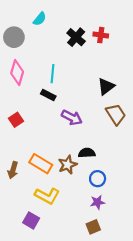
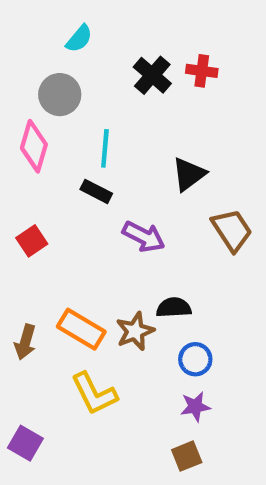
gray circle: (14, 37) -> (60, 95), moved
black triangle: (106, 86) -> (189, 174), moved
yellow L-shape: (47, 196) -> (94, 394), turned 35
purple square: (31, 220) -> (25, 443), moved

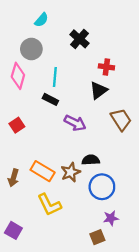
red cross: (202, 71) -> (106, 67), moved
blue circle: (195, 359) -> (102, 187), size x1.5
purple star: (195, 407) -> (111, 218), moved

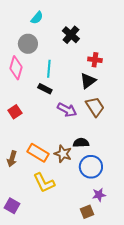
brown trapezoid: (121, 120) -> (95, 107), moved
brown star: (71, 172) -> (63, 154), turned -30

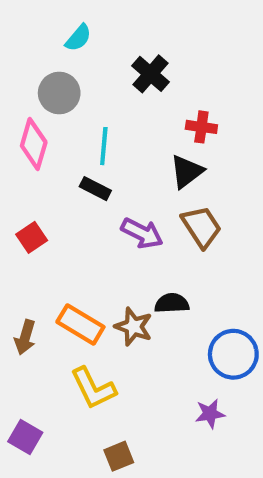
blue circle: (91, 167) -> (233, 354), moved
brown square: (87, 212) -> (119, 456), moved

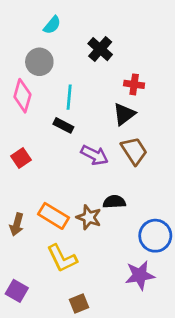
purple star: (210, 414) -> (140, 275), size x1.5

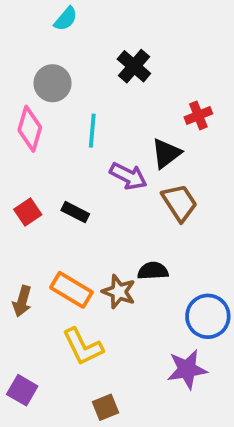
cyan semicircle: (52, 25) -> (66, 19), moved
red cross: (134, 84) -> (198, 115), moved, turned -30
black rectangle: (63, 125) -> (75, 212), moved
purple arrow: (94, 155) -> (128, 176), moved

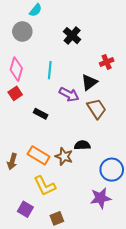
gray circle: (52, 83) -> (22, 31), moved
red square: (28, 212) -> (15, 93), moved
purple square: (22, 390) -> (25, 209), moved

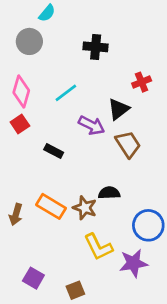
black cross: (72, 36) -> (96, 47), turned -36
cyan line: (50, 70) -> (66, 93), turned 48
yellow L-shape: (45, 186) -> (98, 247), moved

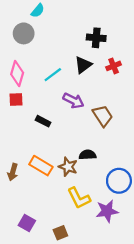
black cross: (96, 47) -> (96, 38), moved
black triangle: (119, 109) -> (83, 65), moved
red square: (20, 124) -> (16, 100), turned 32

